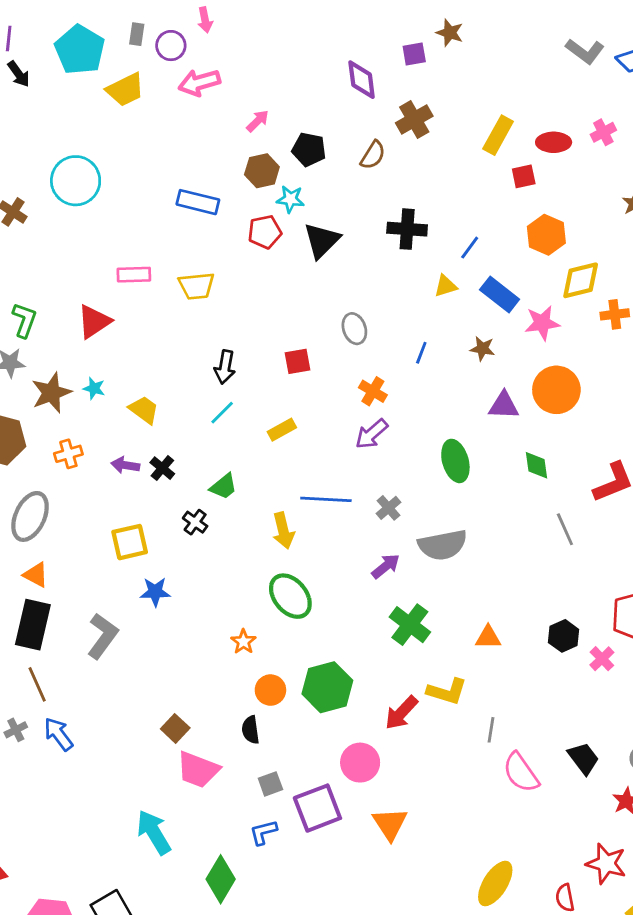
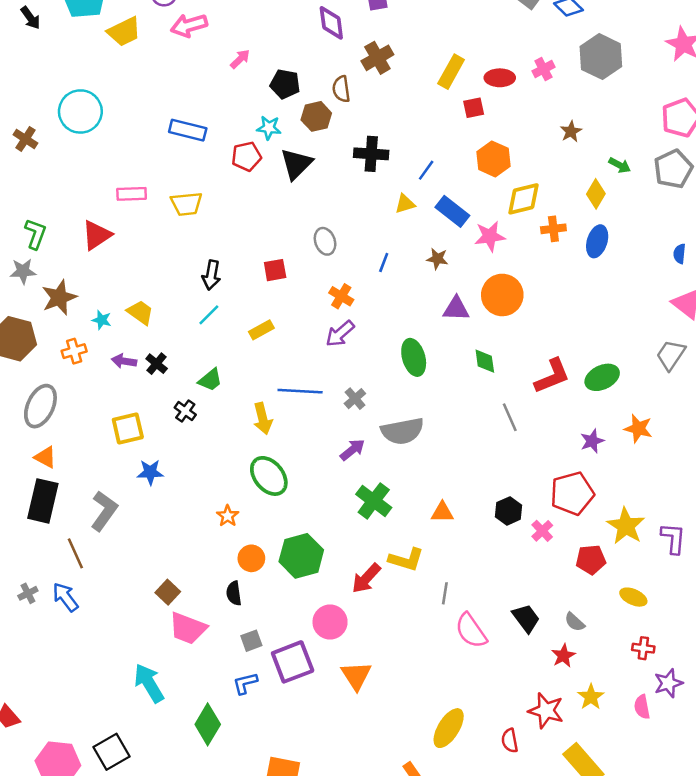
brown semicircle: (373, 155) -> (341, 89), turned 140
brown hexagon: (262, 171) -> (316, 116), moved
cyan star: (94, 388) -> (102, 320), moved
brown line: (37, 684) -> (75, 553), moved

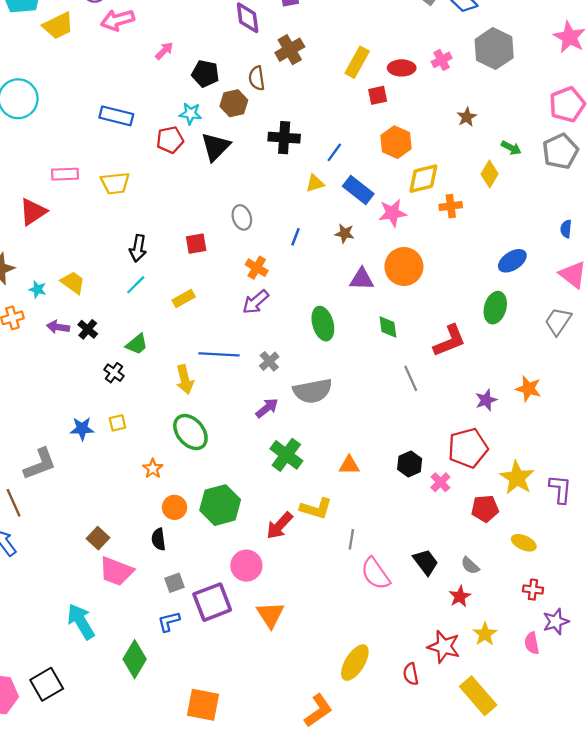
blue ellipse: (597, 241) -> (512, 261), moved, turned 40
green ellipse: (602, 377) -> (495, 308), moved, turned -48
yellow square: (128, 429) -> (117, 423), moved, size x0.6
gray L-shape: (104, 511) -> (40, 464), turned 33

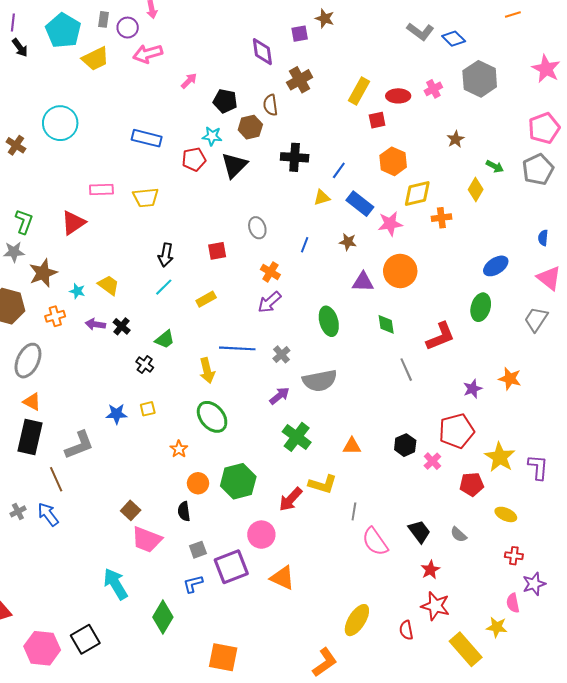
red star: (460, 596) -> (430, 570), moved
orange triangle: (270, 615) -> (282, 578), turned -32
yellow star: (485, 634) -> (497, 627), moved, turned -30

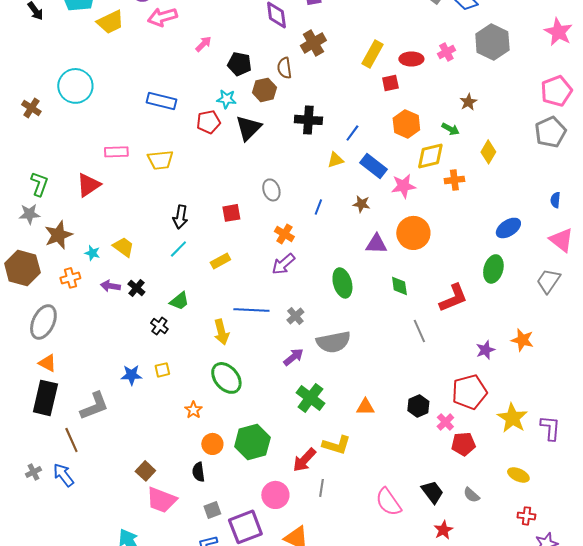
green arrow: (495, 166) -> (450, 129), moved
red pentagon: (472, 484) -> (463, 444), moved
gray line: (354, 511) -> (321, 488), moved

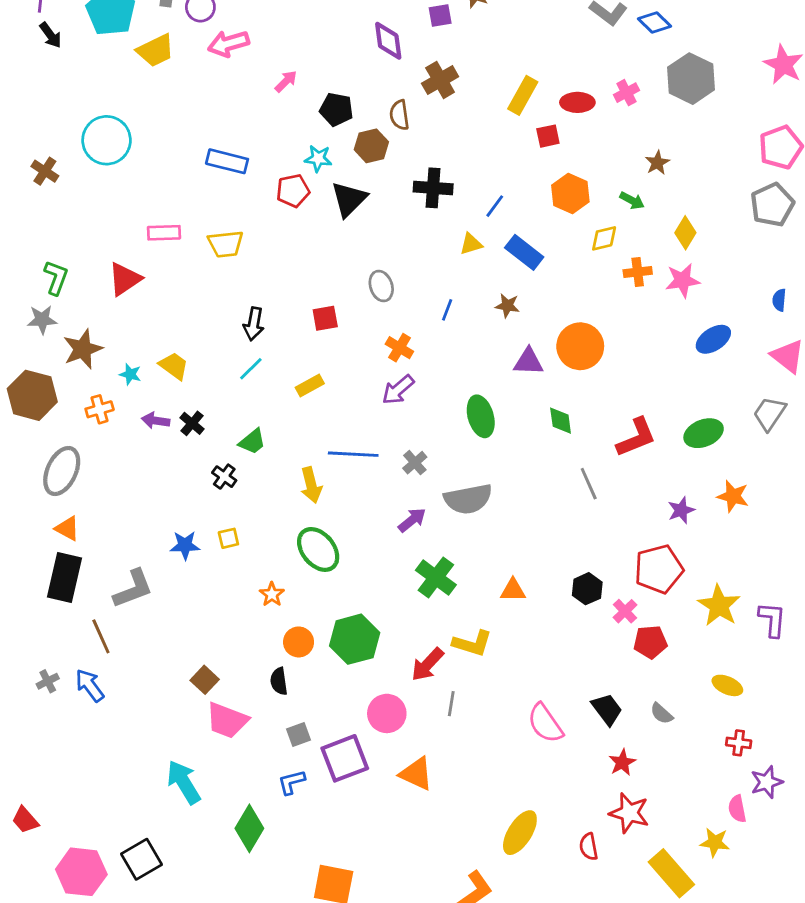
yellow diamond: (430, 156) -> (604, 238), size x0.7
pink star: (403, 186) -> (683, 280), moved
green ellipse: (493, 269) -> (704, 433), moved, turned 52

